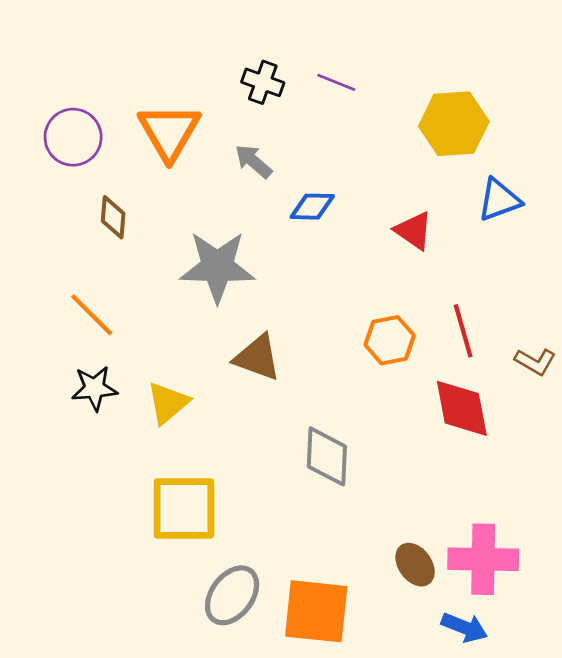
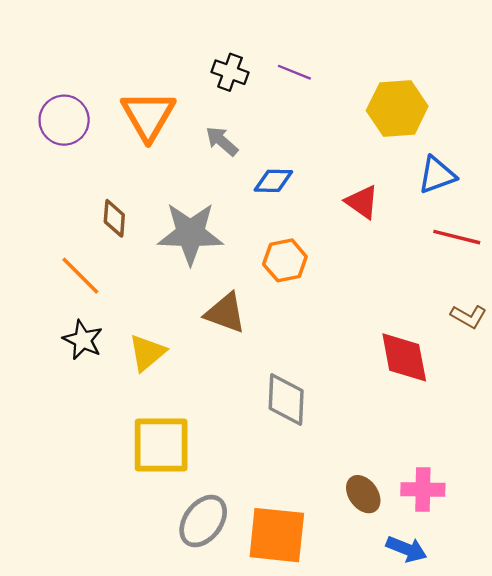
brown diamond: (113, 217) -> (114, 218), moved
red line: (463, 331) -> (457, 237), moved, turned -60
orange hexagon: (390, 340) -> (285, 260), moved
black star: (94, 388) -> (83, 340), turned 30
pink cross: (483, 559) -> (423, 489), size x0.7

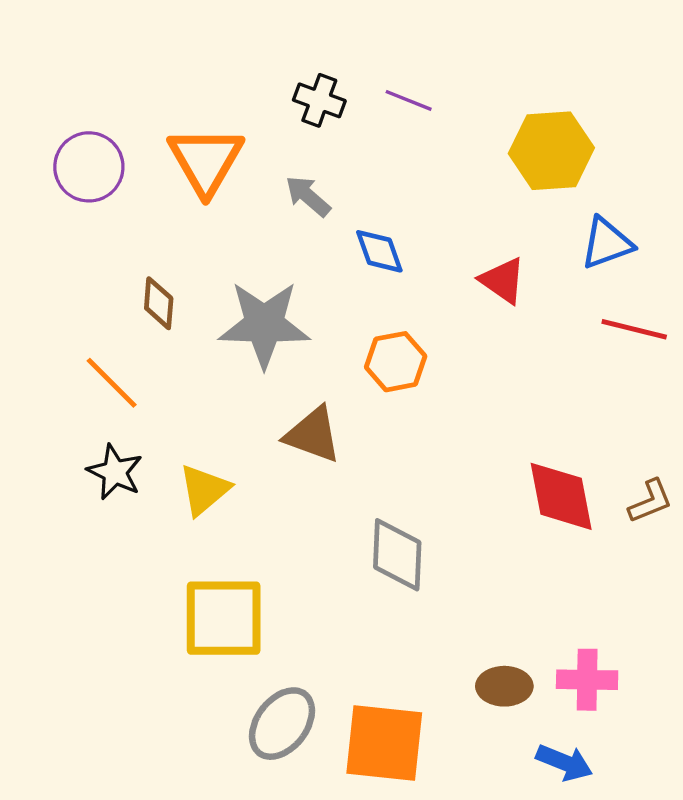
blue diamond: (273, 181) -> (379, 251), turned 69
brown L-shape: (468, 316) -> (650, 501), moved, turned -52
brown ellipse: (363, 494) -> (504, 686), turned -54

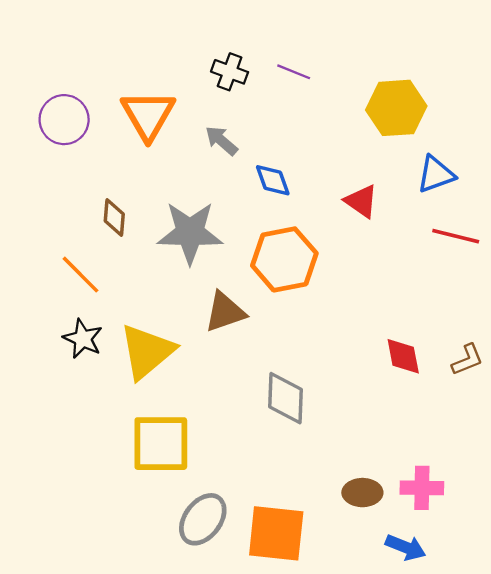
orange hexagon: (396, 362) -> (284, 259), size x1.5
brown triangle: (313, 435) -> (225, 312), turned -39
yellow triangle: (204, 490) -> (147, 352), size x1.5
red diamond: (561, 496) -> (403, 356), size x0.7

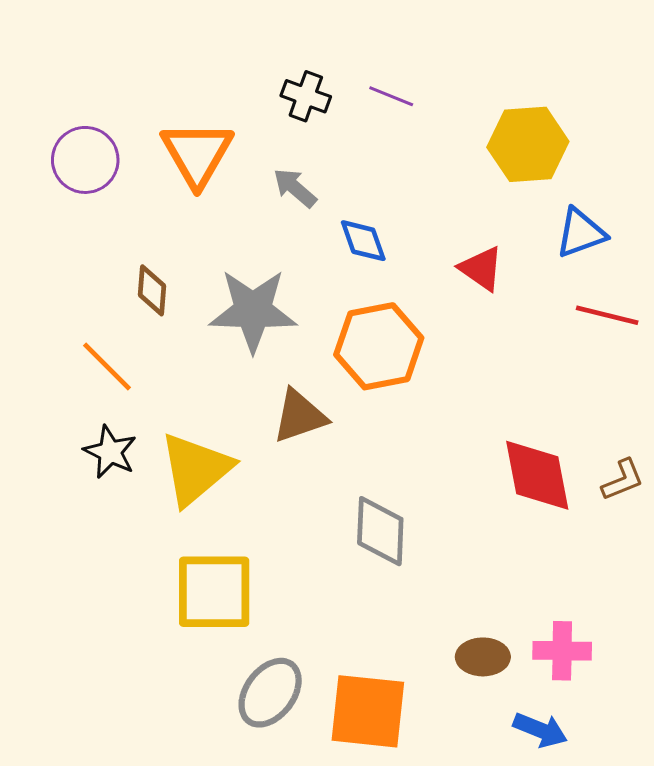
red diamond: (403, 356) -> (537, 475), size x1.5

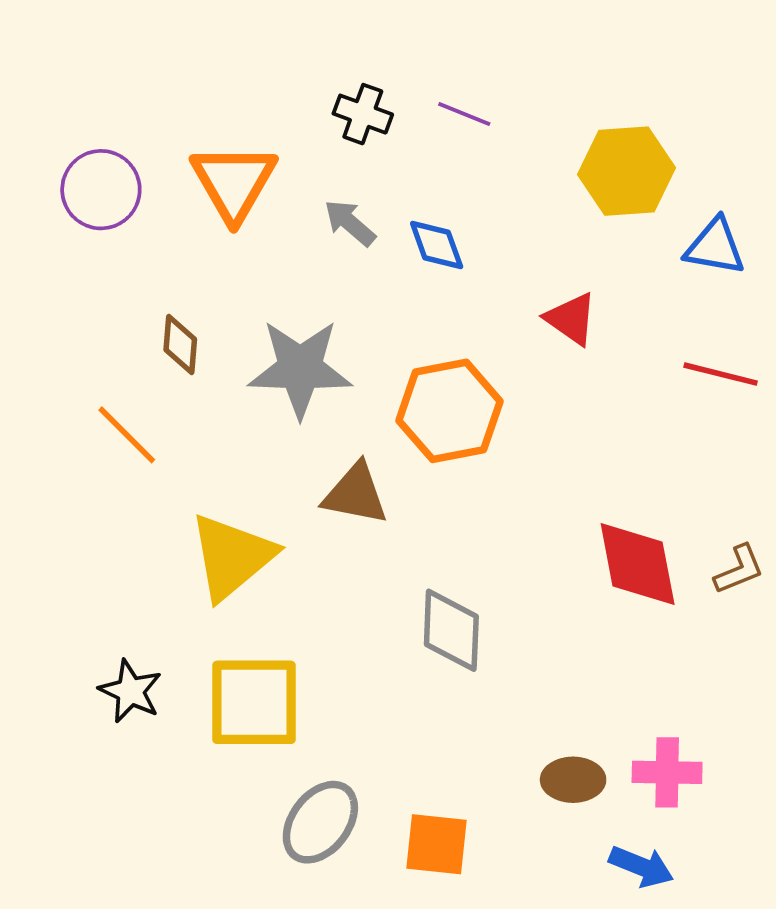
blue triangle: (581, 233) -> (715, 247), moved, turned 30
blue diamond: (363, 241) -> (437, 245), moved
brown triangle: (300, 416) -> (355, 494), turned 30
black star: (110, 452) -> (130, 691), moved
orange square: (368, 711) -> (437, 844), size x0.7

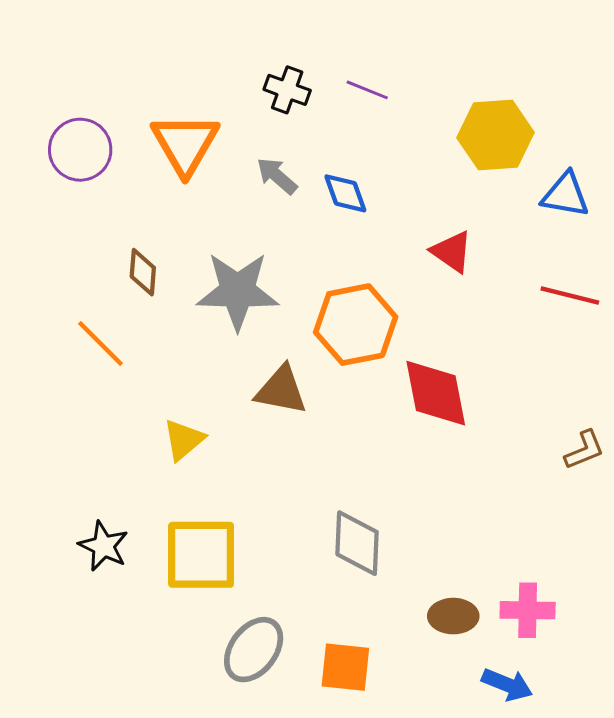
yellow triangle: (232, 557) -> (184, 440), size x0.6
red diamond: (638, 564) -> (436, 393), moved
gray diamond: (451, 630) -> (357, 543), moved

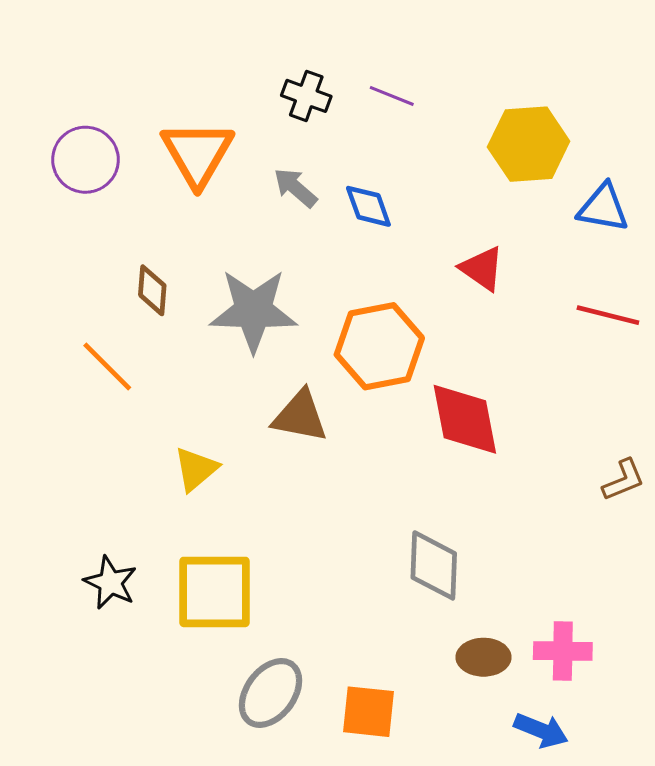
gray diamond: (357, 543) -> (434, 565), moved

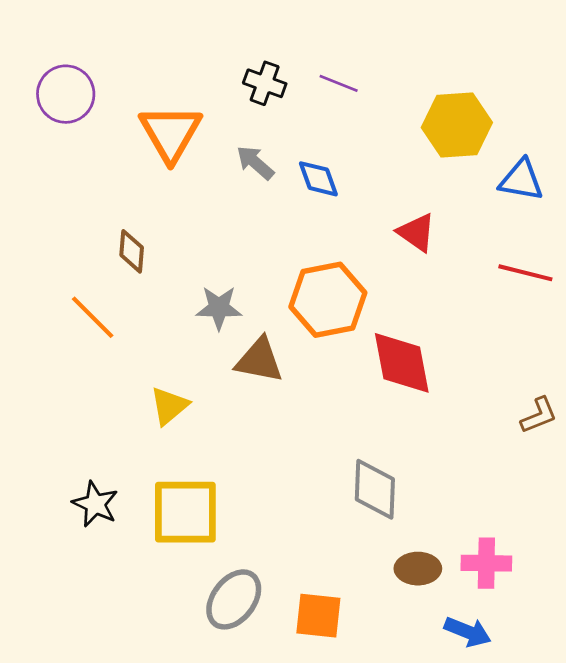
purple circle: (85, 160) -> (66, 94), moved
gray star: (253, 310) -> (219, 308), moved, size x0.6

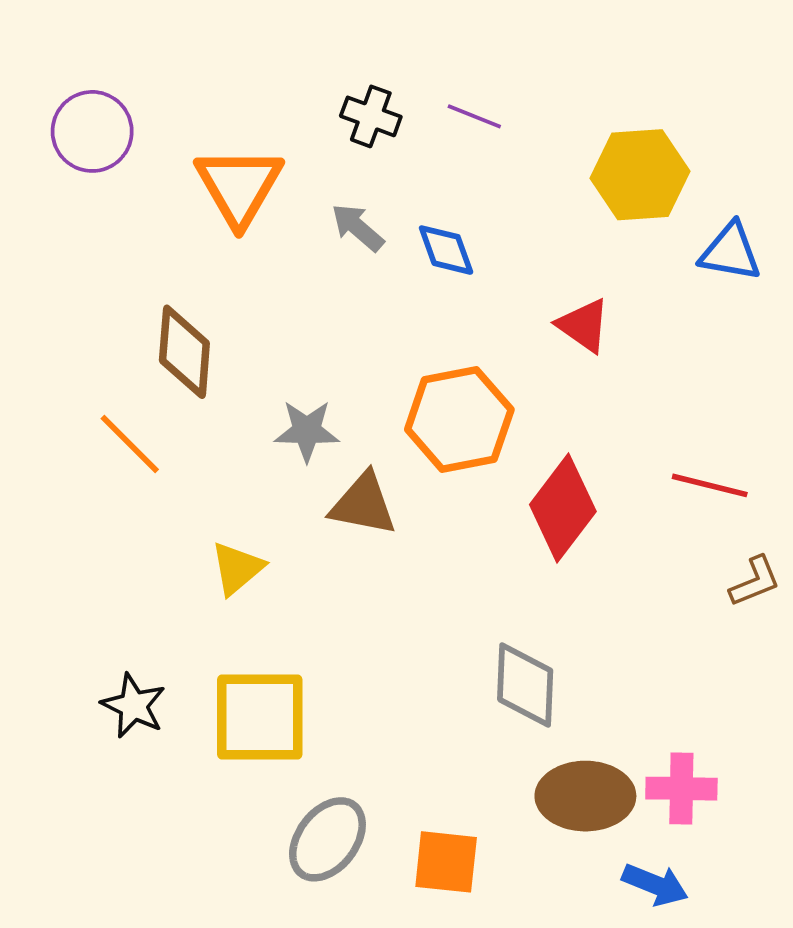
brown diamond: (132, 251) -> (184, 352), size x1.5
red line: (525, 273) -> (710, 485), moved
red diamond: (402, 363) -> (563, 508), turned 48
brown ellipse: (418, 569) -> (585, 796), size x1.5

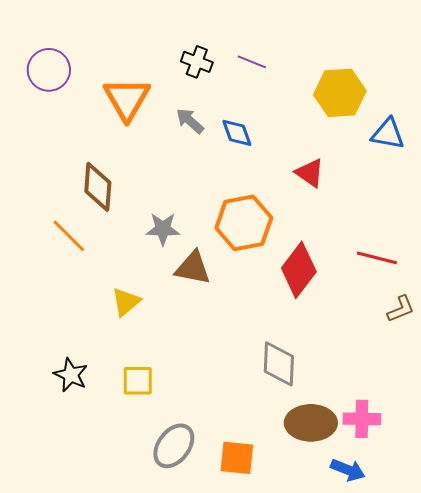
yellow square: (260, 717) -> (138, 381), size x0.6

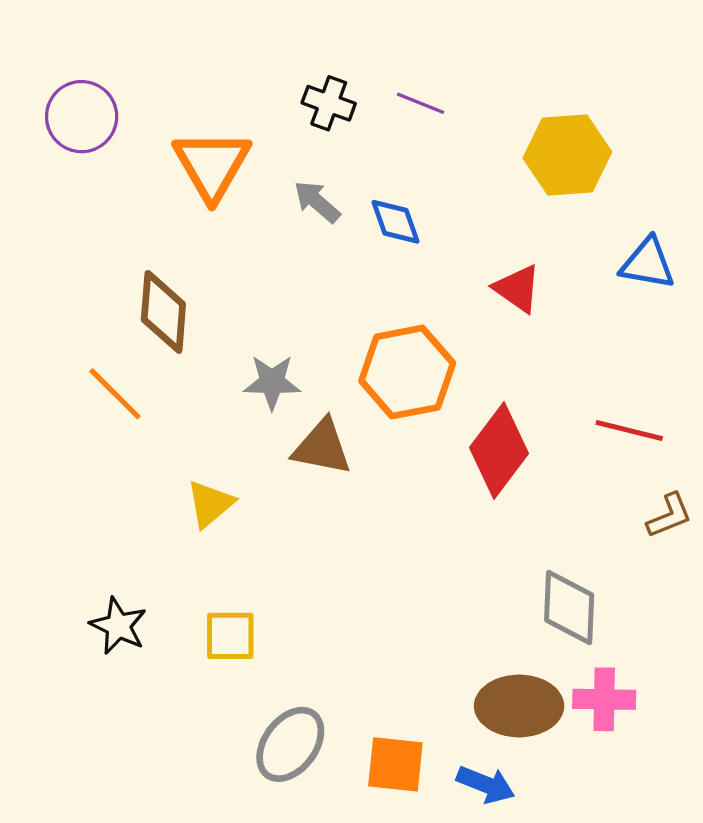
blue triangle: (388, 134) -> (648, 264), moved
gray diamond: (279, 364) -> (569, 607), moved
blue arrow: (348, 470) -> (486, 784), moved

